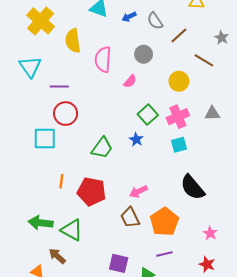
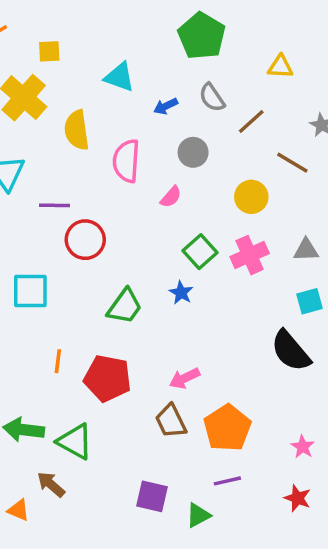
blue arrow: (129, 17) -> (166, 106), moved
red circle: (66, 114) -> (85, 240), moved
cyan square: (179, 145) -> (309, 301), moved
black semicircle: (192, 187) -> (291, 351), moved

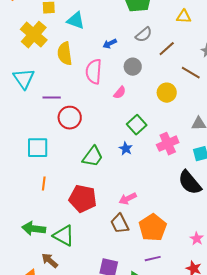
cyan triangle: (119, 77) -> (76, 21), moved
gray semicircle: (212, 98) -> (144, 35), turned -96
blue arrow: (166, 106) -> (110, 44), moved
pink cross: (250, 255) -> (168, 144), moved
orange line: (58, 361) -> (44, 184), moved

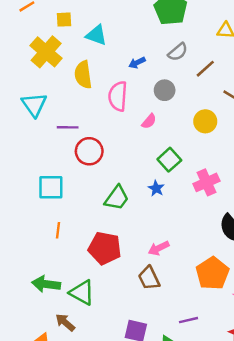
orange pentagon: (153, 228) -> (212, 273), moved

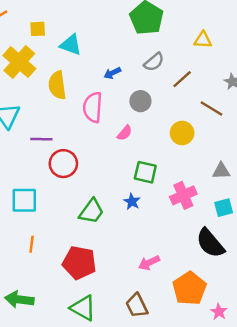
green square: (169, 160) -> (145, 172), turned -35
pink arrow: (159, 248) -> (149, 263), moved
brown trapezoid: (149, 278) -> (137, 306), moved
green triangle: (82, 293) -> (83, 308), moved

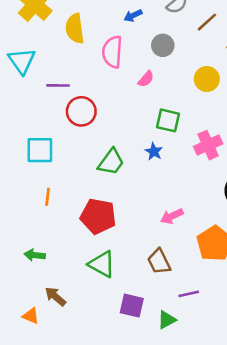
green arrow: (19, 299) -> (35, 255), size x0.7

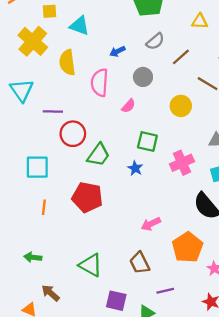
green trapezoid: (111, 162) -> (98, 155), moved
red pentagon: (98, 216) -> (87, 197), moved

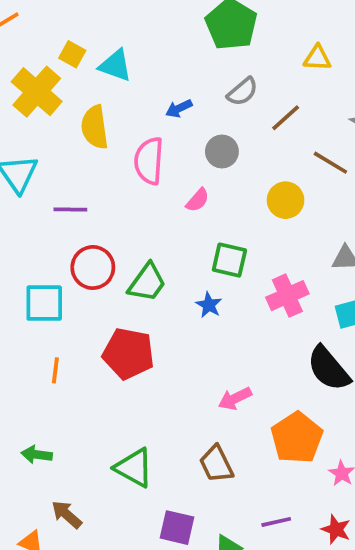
yellow square: (49, 11) -> (72, 54), moved, turned 32
red circle: (73, 134) -> (93, 267), moved
purple line: (165, 291) -> (276, 522), moved

